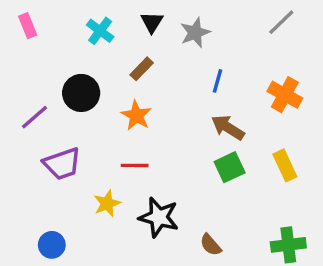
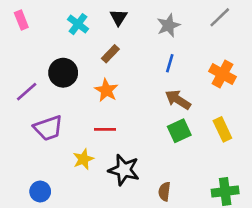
gray star: (195, 33) -> (168, 25), moved
brown semicircle: (211, 245) -> (164, 191), turned 48

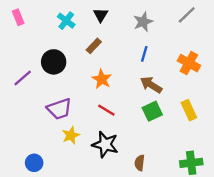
orange star: (106, 90) -> (102, 79), moved
purple trapezoid: (48, 128) -> (59, 109), moved
red line: (105, 129) -> (106, 110), moved, turned 30

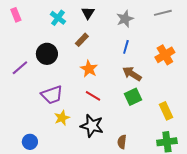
gray line: (187, 15) -> (163, 13), turned 30
orange cross: (189, 63) -> (165, 55), turned 30
yellow rectangle: (189, 110) -> (166, 111), moved

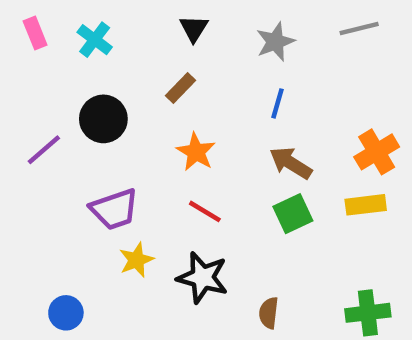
cyan cross: (58, 18) -> (95, 40), moved
orange cross: (165, 55) -> (377, 152), moved
yellow rectangle: (166, 111) -> (366, 205), moved, turned -72

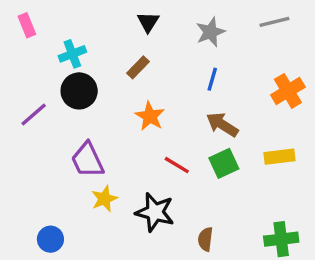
cyan cross: (95, 40) -> (72, 54), moved, turned 32
orange cross: (377, 152) -> (288, 91), moved
purple trapezoid: (114, 209) -> (88, 160), turned 84
red line: (205, 211) -> (177, 165), moved

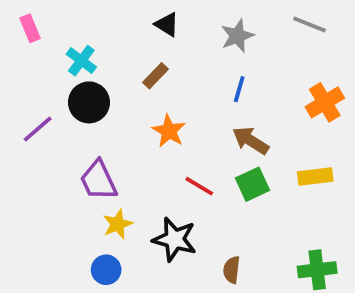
black triangle: (148, 22) -> (167, 24), turned -30
gray line: (274, 22) -> (310, 24), turned 36
cyan cross: (72, 54) -> (81, 61), turned -32
blue circle: (50, 239) -> (106, 270), moved

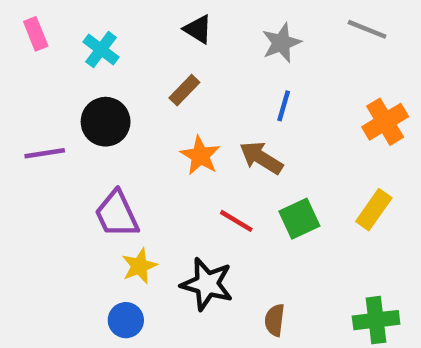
cyan cross: (81, 61) -> (101, 50), moved
purple line: (38, 129) -> (45, 153), turned 32
brown arrow: (251, 140) -> (261, 158), moved
yellow rectangle: (315, 177) -> (374, 210), turned -48

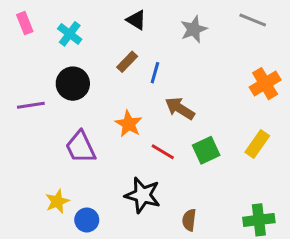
blue line: (284, 106) -> (155, 73), moved
orange star: (200, 156) -> (129, 124), moved
yellow star: (139, 266) -> (57, 201), moved

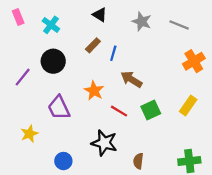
gray line: (253, 20) -> (179, 25), moved
gray star: (194, 29) -> (142, 22), turned -30
purple line: (31, 105) -> (23, 77), turned -42
yellow star: (57, 201) -> (29, 134), moved

